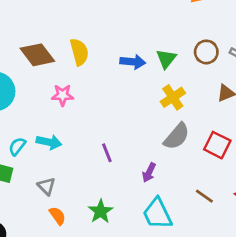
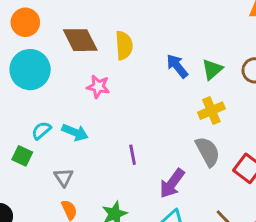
blue arrow: (133, 62) -> (177, 66), turned -145
gray semicircle: (177, 136) -> (208, 152), turned -80
purple arrow: (149, 172) -> (172, 183), size x1.5

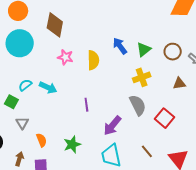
brown diamond: (80, 40) -> (55, 25), turned 35
yellow semicircle: (124, 45) -> (93, 60), moved
gray triangle: (64, 177) -> (22, 123), moved

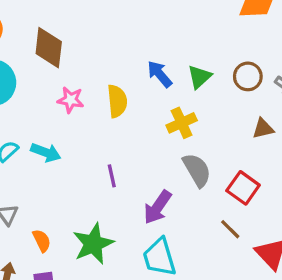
yellow cross: (142, 77) -> (182, 123), moved
green star: (72, 144) -> (93, 244), size x1.4
brown line: (147, 151) -> (230, 229), moved

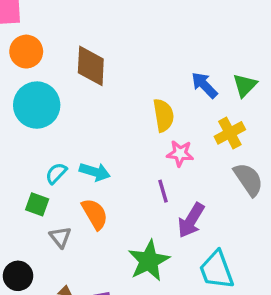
pink star: (71, 100) -> (180, 153), moved
purple arrow: (158, 207) -> (191, 220), moved
orange semicircle: (42, 241) -> (95, 214), moved, size x1.4

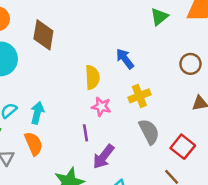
green triangle: (245, 85) -> (159, 17), moved
cyan arrow: (95, 172) -> (37, 113), turned -100

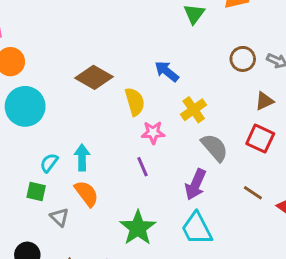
brown diamond: (43, 35) -> (94, 77), moved, turned -56
red square: (183, 147) -> (260, 139), moved
purple arrow: (104, 157) -> (196, 185), moved

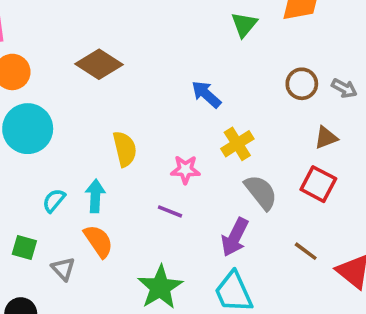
brown diamond: (94, 77) -> (99, 64), moved
yellow semicircle: (135, 102) -> (125, 149), moved
purple line: (143, 167) -> (170, 211), turned -48
green square: (36, 191) -> (24, 248), moved

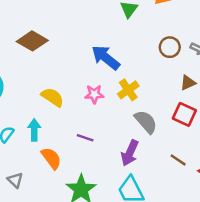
blue arrow: (206, 94) -> (106, 58), size x1.4
yellow semicircle: (125, 149) -> (53, 97), turned -40
pink star: (185, 170) -> (94, 94), moved
orange semicircle: (98, 241) -> (51, 158), moved

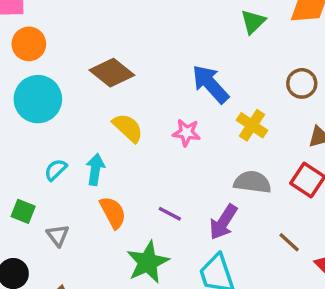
brown diamond: (32, 41) -> (112, 73), moved
yellow cross: (128, 90) -> (252, 125), moved, turned -30
gray semicircle: (146, 122) -> (252, 182), turned -50
purple line: (85, 138) -> (170, 214), moved

